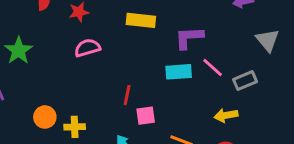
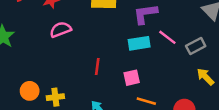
yellow arrow: (226, 115) -> (205, 77), moved, turned 60
pink square: (146, 116) -> (132, 78), moved

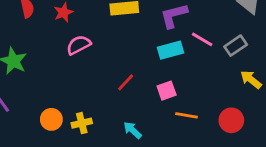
red line: (97, 67) -> (126, 82), turned 42

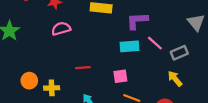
yellow arrow: (251, 80) -> (175, 79), moved
red line: (126, 82) -> (83, 68), moved, turned 32

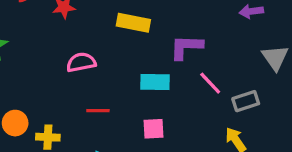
pink semicircle: (61, 29) -> (81, 62), moved
cyan rectangle: (130, 46) -> (155, 82), moved

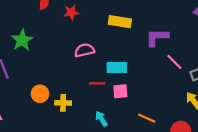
cyan rectangle: (155, 82) -> (117, 68), moved
pink square: (154, 129) -> (120, 91), moved

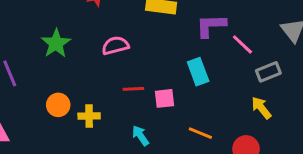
green star: (22, 40) -> (56, 43), moved
pink line: (174, 62) -> (242, 44), moved
cyan rectangle: (117, 68) -> (198, 72), moved, turned 72

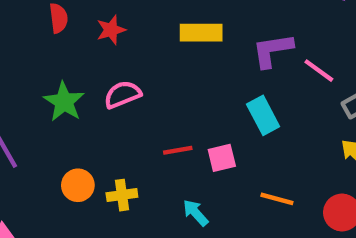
pink semicircle: (115, 46) -> (122, 95), moved

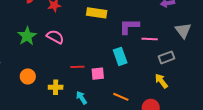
pink line: (319, 71) -> (150, 39), turned -42
pink semicircle: (122, 95) -> (55, 37), turned 42
yellow cross: (122, 195) -> (56, 87), moved

